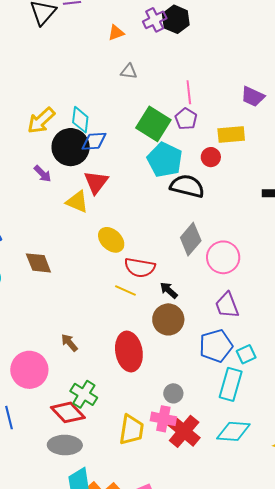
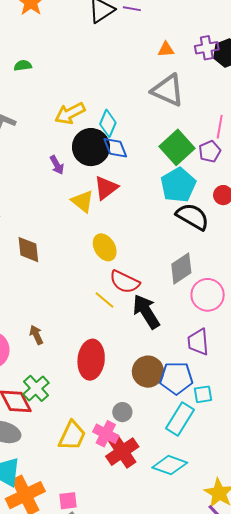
gray triangle: (129, 71) -> (168, 90), size x2.0
blue diamond: (94, 141) -> (115, 148), turned 56
black arrow: (169, 290) -> (146, 312), size x1.8
brown circle: (168, 319) -> (148, 372), moved

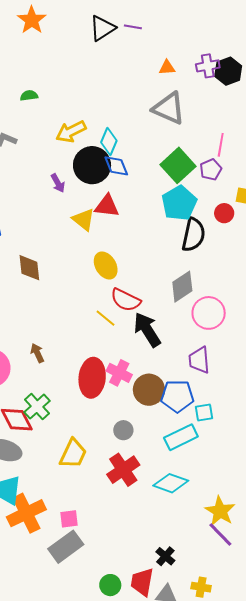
green semicircle: (23, 66) -> (29, 96), moved
red triangle: (106, 188) -> (107, 206), turned 44
black semicircle: (192, 217) -> (193, 235), turned 72
cyan rectangle: (180, 419) -> (181, 437), turned 32
pink cross: (106, 434) -> (119, 373), moved

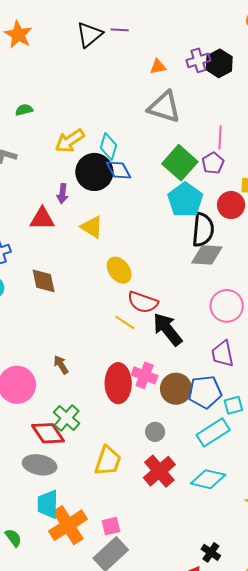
purple arrow: (58, 183) -> (62, 194), turned 42
red triangle: (107, 206) -> (42, 219), moved
red circle: (224, 213) -> (231, 205), size x1.4
gray diamond: (182, 287) -> (207, 255), moved, turned 44

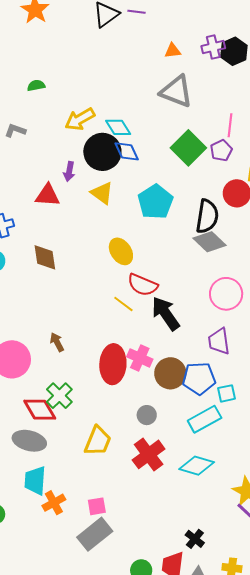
cyan diamond: (108, 147) -> (118, 127), turned -52
cyan pentagon: (185, 200) -> (155, 202), moved
yellow triangle: (92, 227) -> (102, 193), moved
gray diamond: (207, 255) -> (210, 242), turned 36
orange cross: (68, 525) -> (54, 503), size x0.6

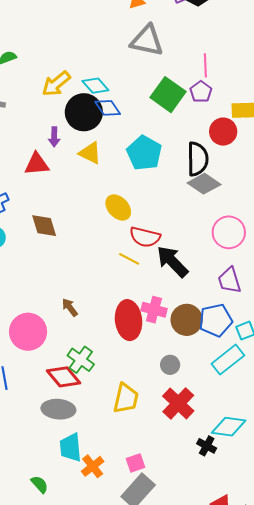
cyan diamond: (197, 466) -> (229, 427), moved
black cross: (195, 539) -> (207, 446), moved

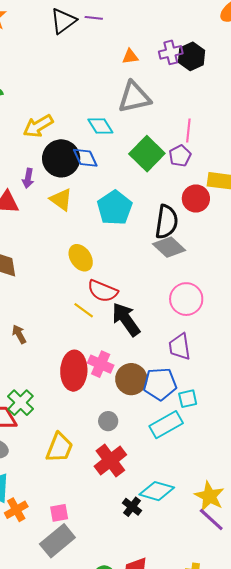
gray triangle: (147, 41) -> (134, 97), turned -33
cyan diamond: (95, 86) -> (100, 126), moved
brown arrow: (70, 307) -> (19, 334), moved

